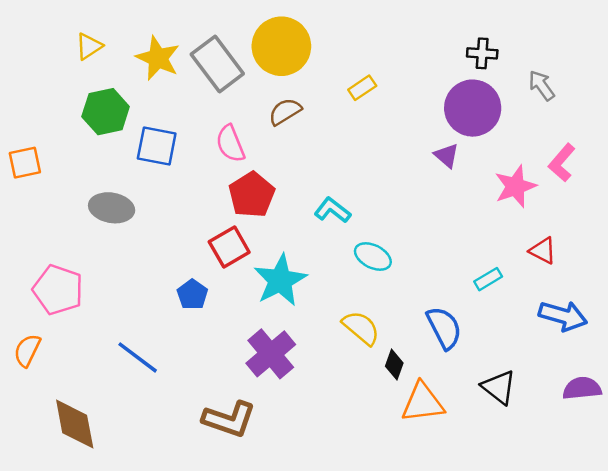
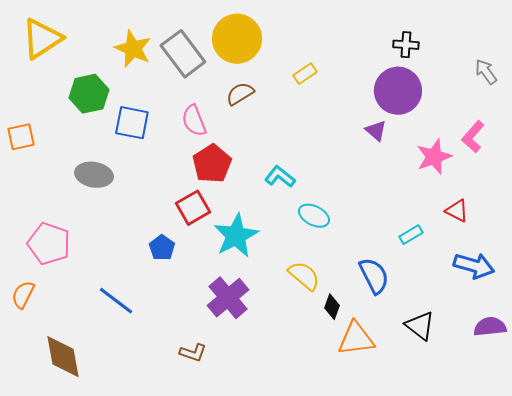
yellow triangle: (89, 46) -> (42, 39), moved, size x1.8
gray arrow: (542, 85) -> (486, 72), moved
brown L-shape: (229, 419) -> (193, 353), size x0.6

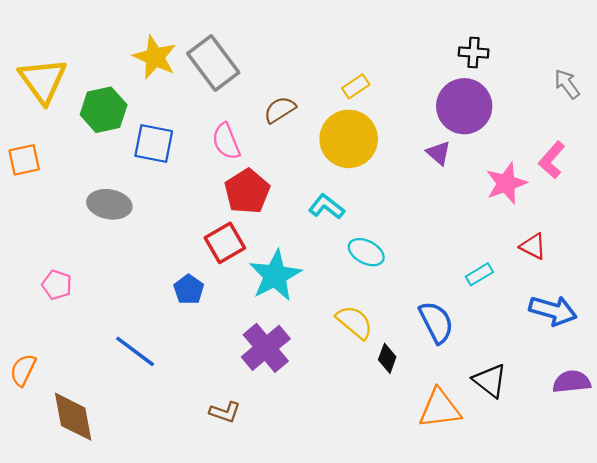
yellow triangle: (42, 39) -> (43, 81), moved, turned -33
yellow circle: (237, 39) -> (349, 139), moved
pink pentagon: (49, 244) -> (57, 285), size x0.6
orange semicircle: (23, 295) -> (23, 370), moved
orange triangle: (356, 339) -> (440, 409), moved

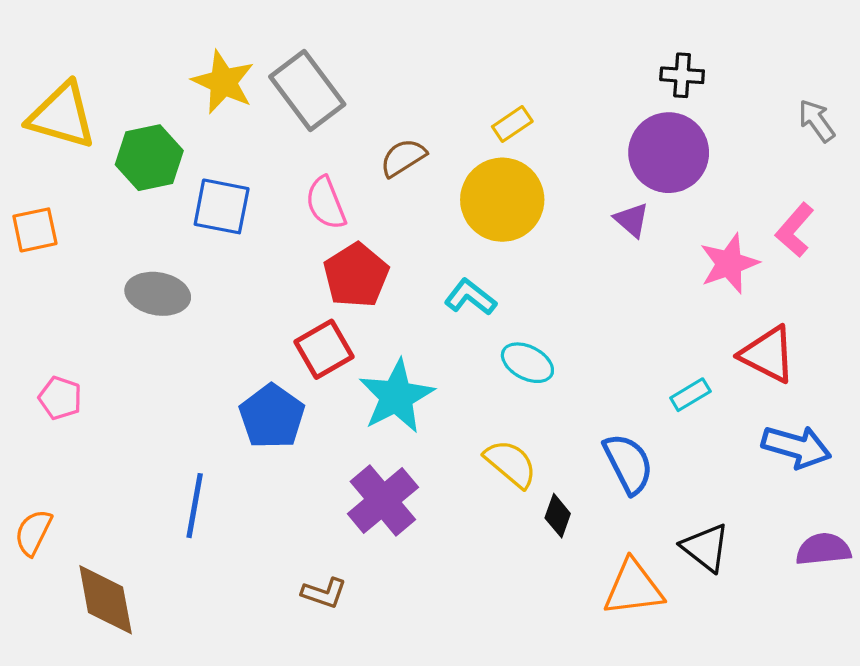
yellow triangle: (43, 81) -> (62, 116), turned -38
red triangle: (533, 246) -> (768, 354), size x1.5
pink pentagon: (57, 285) -> (60, 398), moved
blue pentagon: (189, 289) -> (272, 417), size x1.5
blue line: (135, 351) -> (195, 506), turned 63

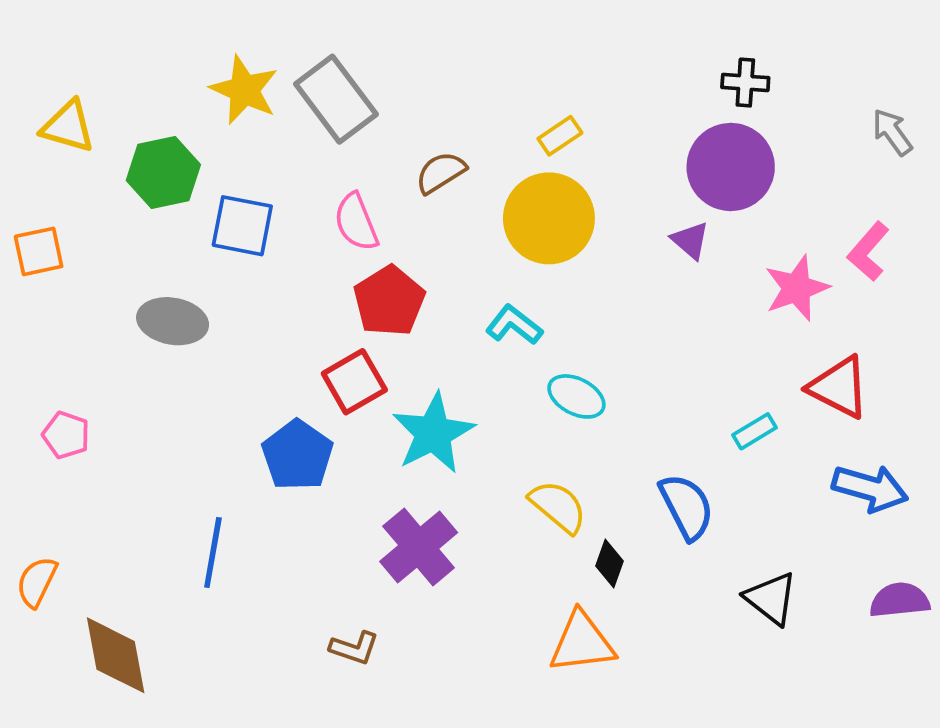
yellow triangle: (62, 116) -> (68, 127), size x0.7
orange triangle: (633, 588) -> (582, 642), moved

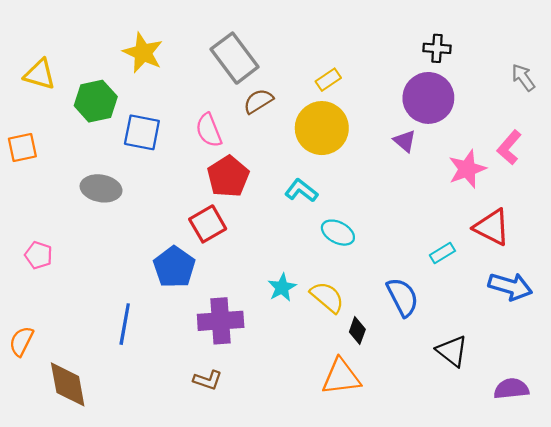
gray rectangle: (336, 99) -> (235, 58), moved
cyan star: (433, 433) -> (282, 287), moved, size x0.6
purple cross: (419, 547) -> (221, 321), moved, turned 36
purple semicircle: (900, 600) -> (511, 389), moved

